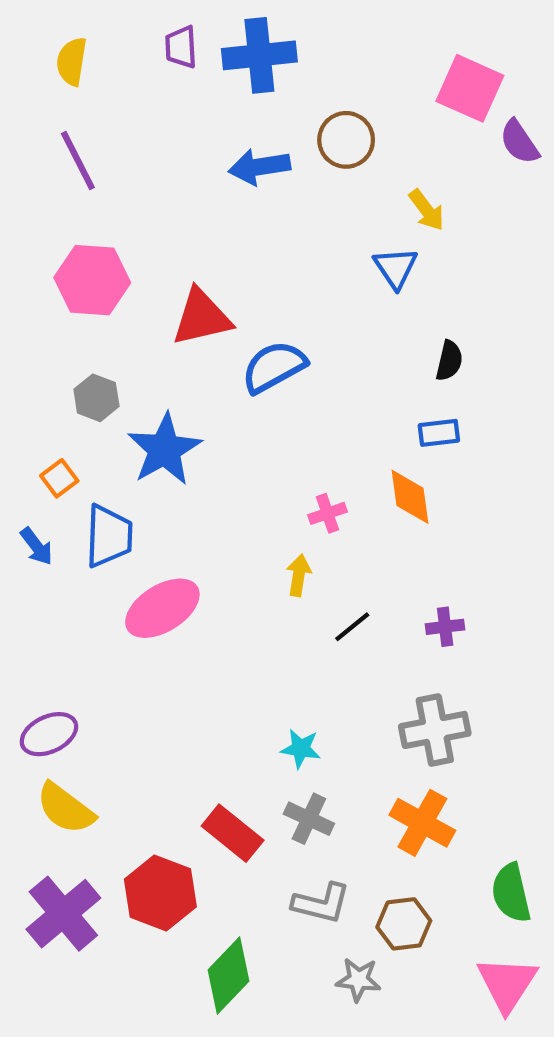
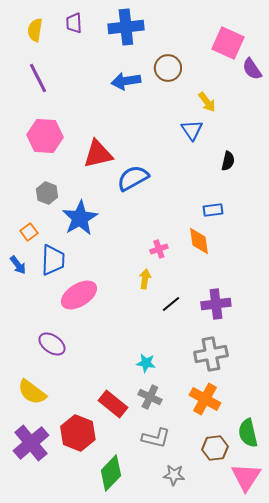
purple trapezoid: (181, 47) -> (74, 23), moved
black semicircle: (449, 361) -> (228, 161), moved
purple cross: (445, 627) -> (216, 304), size x1.6
purple ellipse: (49, 734) -> (52, 344), moved, turned 60
brown hexagon: (404, 924) -> (215, 448), moved

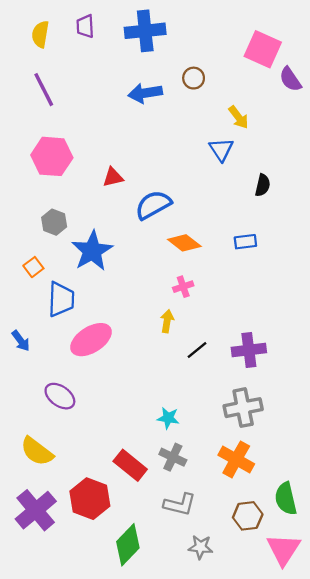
brown circle: (168, 68) -> (194, 78), size x0.7
red triangle: (98, 154) -> (113, 177), size x0.6
orange diamond: (199, 241) -> (184, 243), moved, turned -44
blue arrow: (18, 265) -> (21, 341), moved

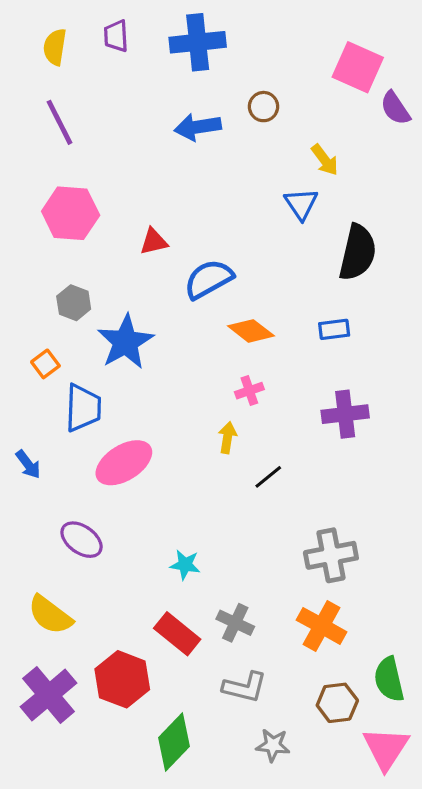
black semicircle: (263, 185) -> (358, 253), size x1.8
purple cross: (249, 350) -> (345, 414), moved
cyan star: (168, 418) -> (185, 565), moved

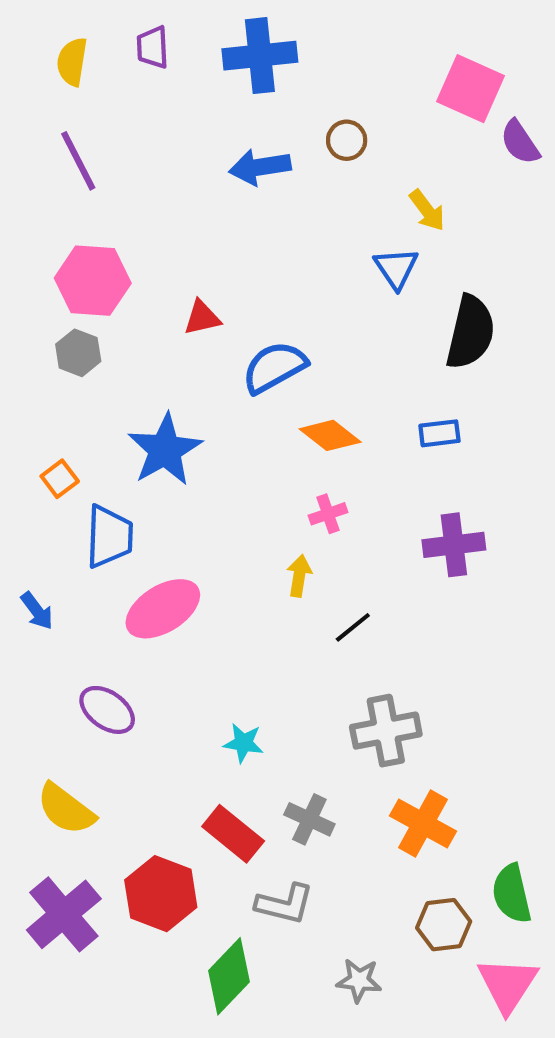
gray hexagon: (74, 303) -> (78, 353), moved
gray cross: (331, 555) -> (386, 731), moved
gray L-shape: (245, 687) -> (285, 904), moved

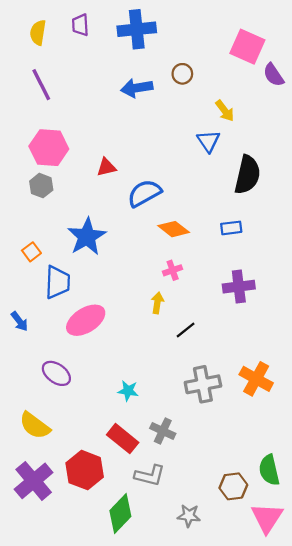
orange cross: (423, 823) -> (256, 379), moved

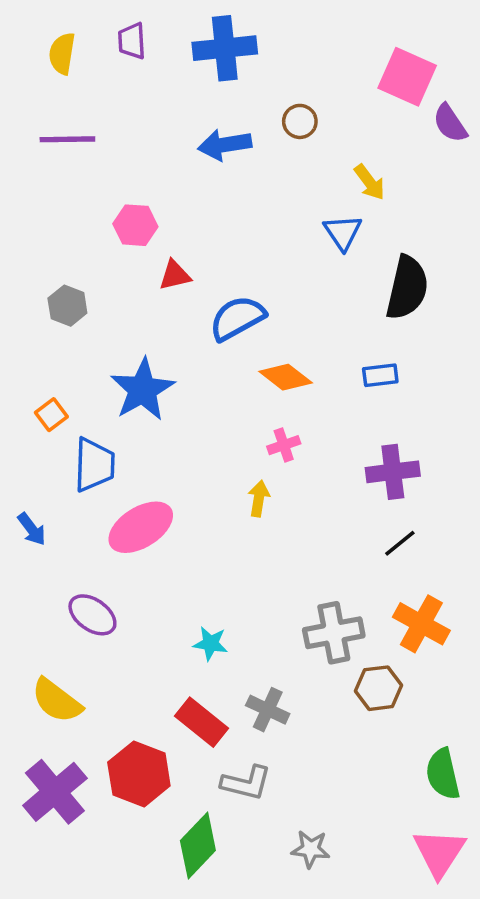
purple line: (41, 85) -> (67, 139), turned -64
pink hexagon: (49, 148) -> (135, 225), moved, size x0.7
black line: (186, 330) -> (400, 543), moved
brown hexagon: (233, 486) -> (378, 688), moved

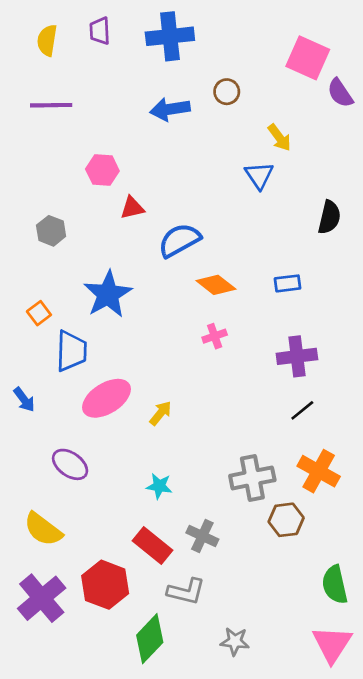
black semicircle: (407, 288) -> (329, 217), moved, size x0.7
yellow arrow: (259, 499) -> (161, 413), moved, turned 30

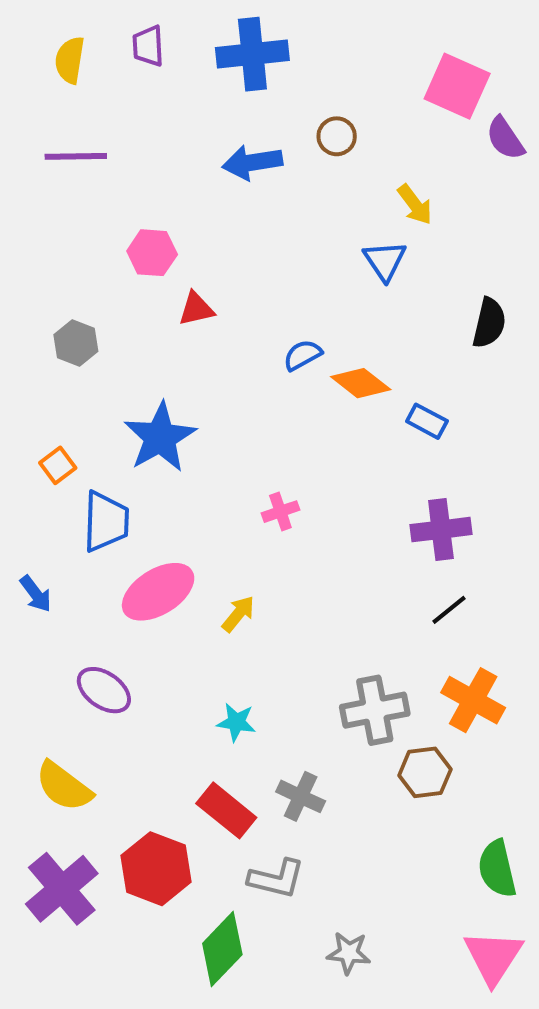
blue semicircle: (179, 240) -> (303, 355), moved, size x0.6
blue rectangle: (287, 283) -> (427, 421), turned 35
orange diamond: (216, 285) -> (361, 383), moved
pink cross: (215, 336) -> (280, 512), moved

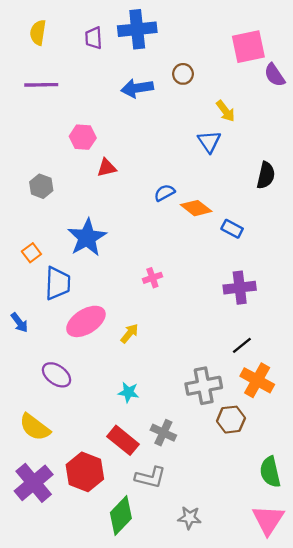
purple trapezoid: (148, 46) -> (94, 38), moved
pink square: (457, 86) -> (248, 47), turned -36
black line: (449, 610) -> (242, 345), moved

